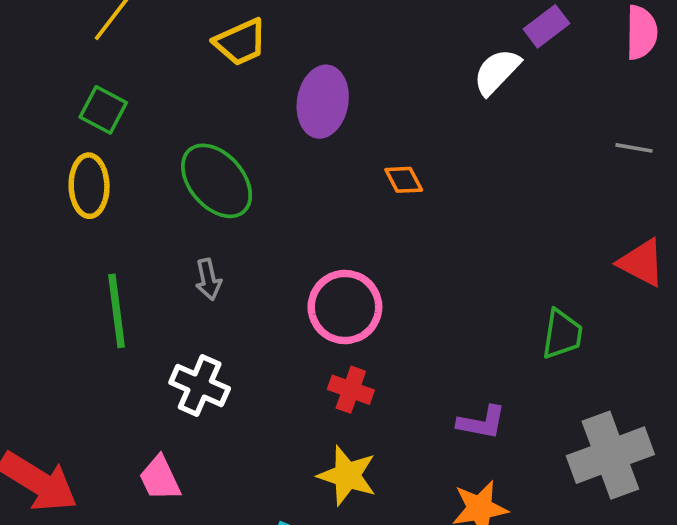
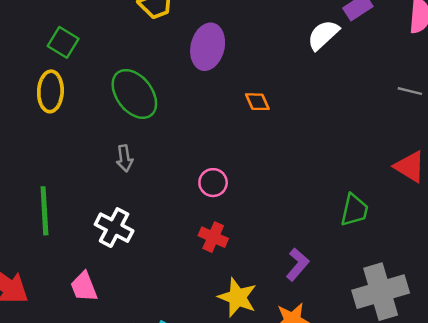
pink circle: (345, 307) -> (213, 183), size x0.6
green line: (116, 311) -> (44, 211), moved
purple L-shape: (482, 422) -> (298, 264), turned -64
yellow star: (347, 476) -> (237, 297), moved

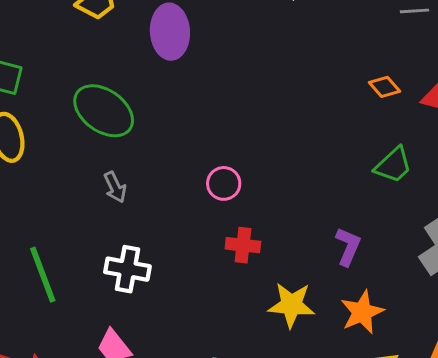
orange diamond: (257, 102) -> (385, 87), moved
green trapezoid: (354, 210) -> (393, 165), turned 52

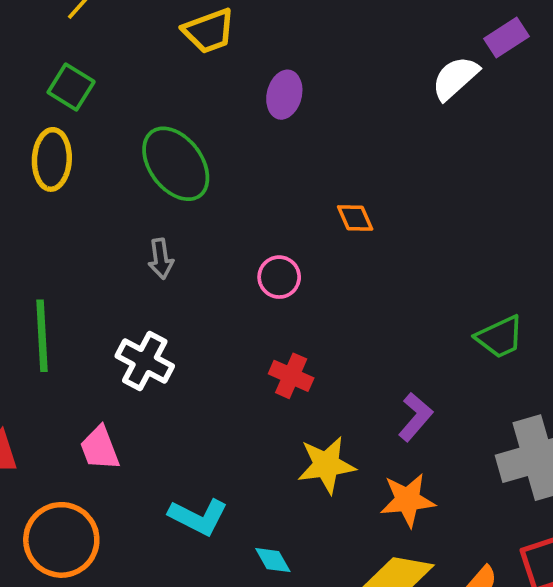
purple ellipse: (170, 32) -> (284, 95), size x0.7
orange diamond: (385, 87) -> (355, 218), moved
pink circle: (224, 183) -> (279, 277), moved
yellow star: (291, 305) -> (326, 465), turned -30

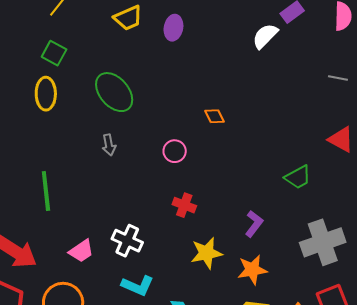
purple ellipse: (284, 95) -> (173, 28), moved
white cross: (145, 361) -> (127, 241), moved
pink trapezoid: (100, 448) -> (81, 251), turned -100

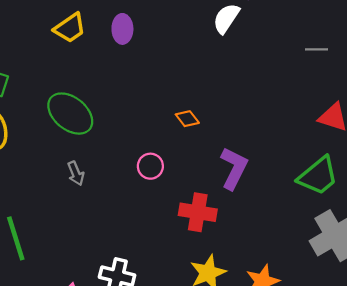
green trapezoid: (298, 177) -> (318, 176), moved, size x1.4
red cross: (184, 205) -> (198, 212), moved, size x1.4
purple L-shape: (254, 224) -> (234, 168), moved, size x1.4

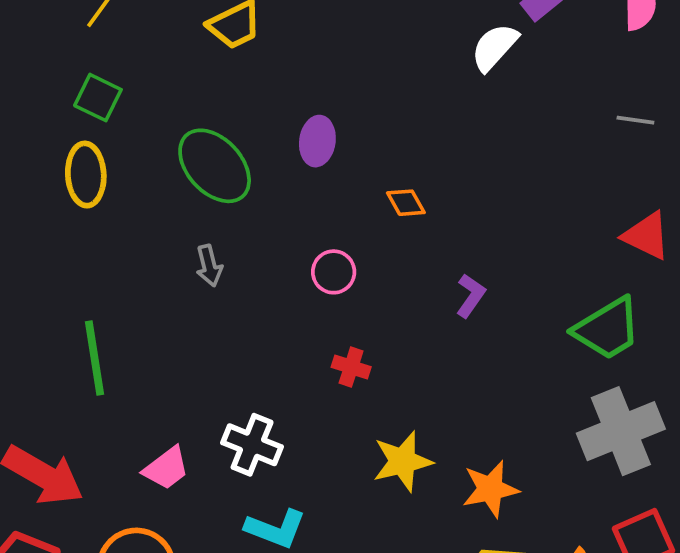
purple ellipse: (122, 29) -> (317, 141), moved
purple L-shape: (234, 168) -> (471, 296), size x0.6
red cross: (198, 212) -> (351, 367), moved, size x0.6

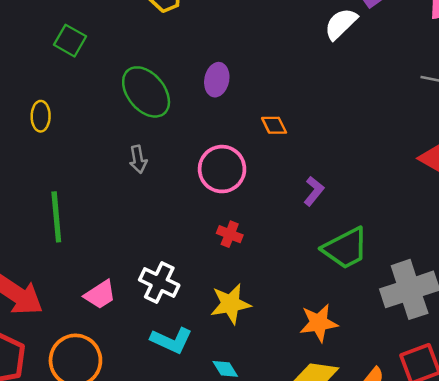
yellow ellipse: (86, 175) -> (41, 116), moved, size x0.7
pink circle: (334, 272) -> (222, 169), size x1.6
green trapezoid: (607, 329) -> (345, 248), moved
yellow star: (403, 461) -> (230, 304), moved

